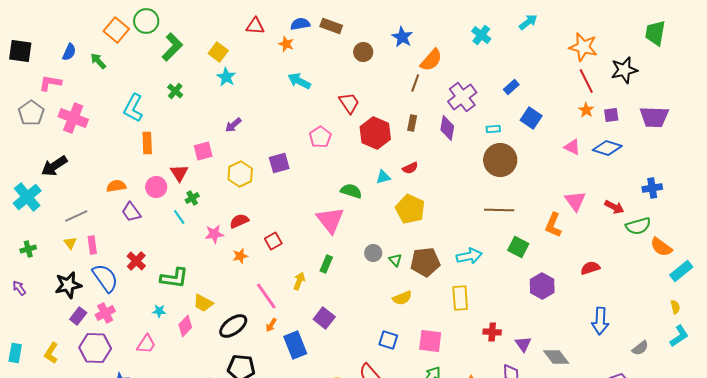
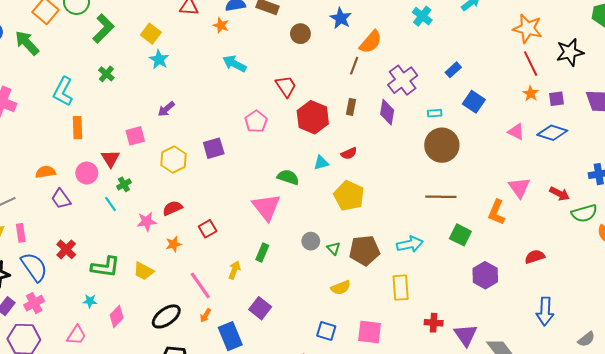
green arrow: (98, 61) -> (27, 43), size x1.5
yellow trapezoid: (203, 303) -> (144, 271), moved
purple triangle: (523, 344) -> (466, 335), size x1.4

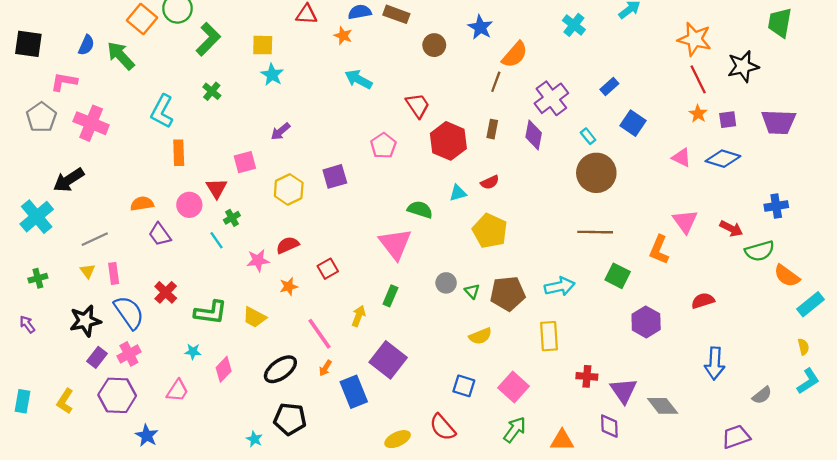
yellow square: (151, 34) -> (263, 45), turned -36
cyan rectangle: (435, 113) -> (588, 136), turned 56
purple square: (260, 308) -> (388, 360), size x1.4
pink square: (370, 332) -> (514, 387), turned 35

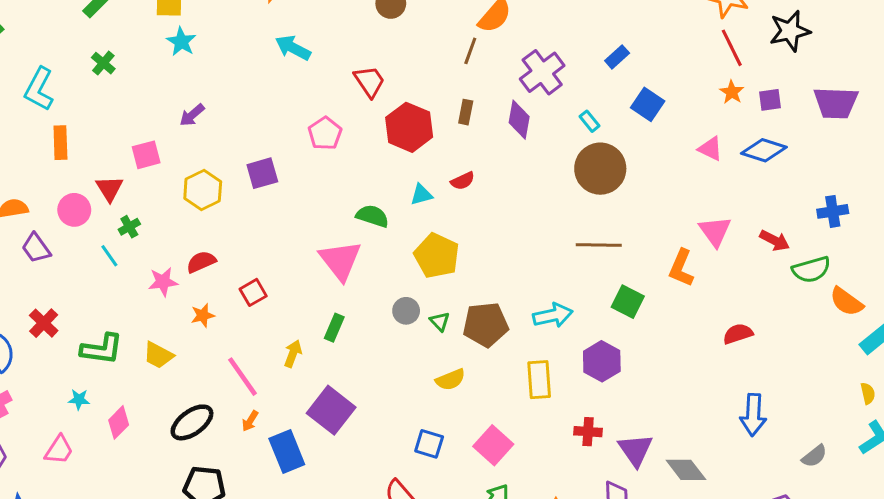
yellow pentagon: (490, 231) -> (437, 256), moved
purple hexagon: (646, 322) -> (602, 361), moved

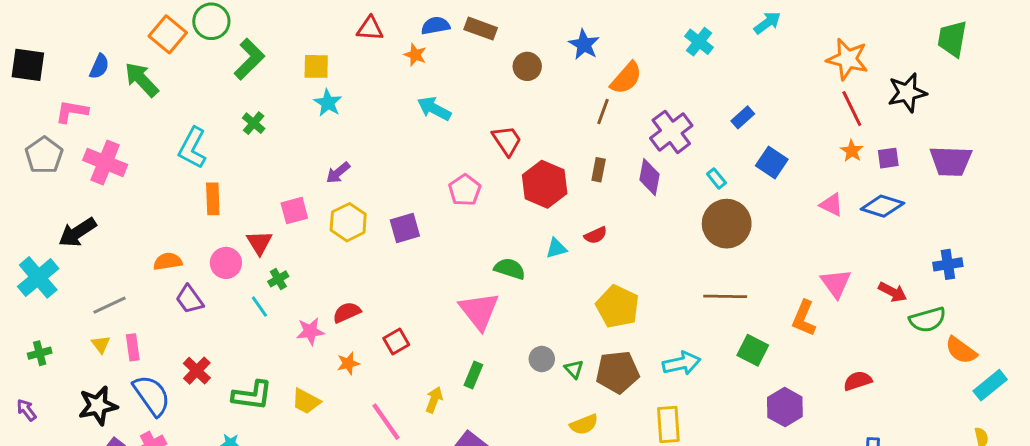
yellow hexagon: (203, 190) -> (348, 222), moved
yellow pentagon: (437, 256) -> (617, 307), moved
purple hexagon: (602, 361) -> (785, 407), moved

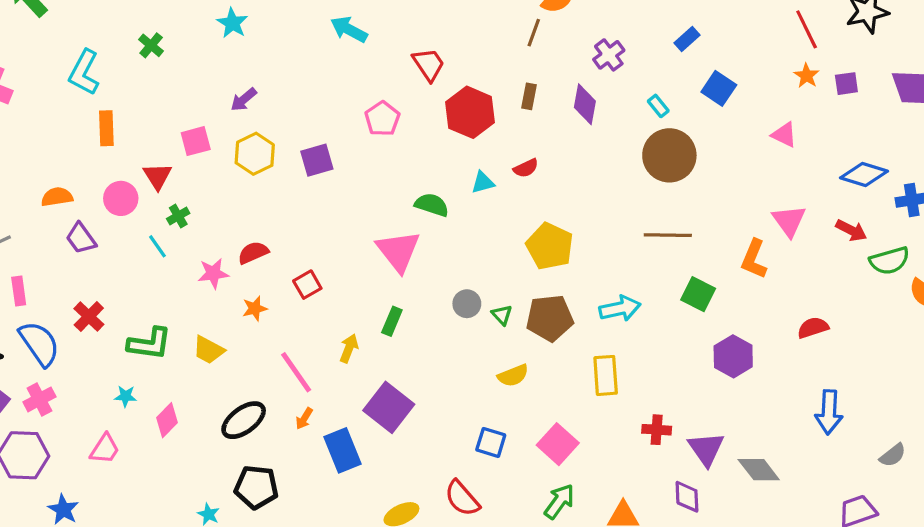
purple cross: (671, 132) -> (609, 55), size x0.7
blue diamond: (882, 206) -> (864, 175), moved

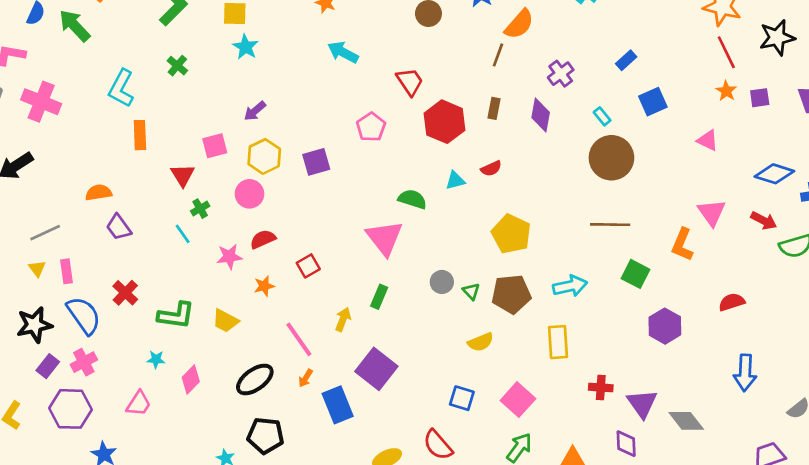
blue square: (719, 88) -> (653, 102), turned 32
pink circle: (121, 198) -> (249, 194), moved

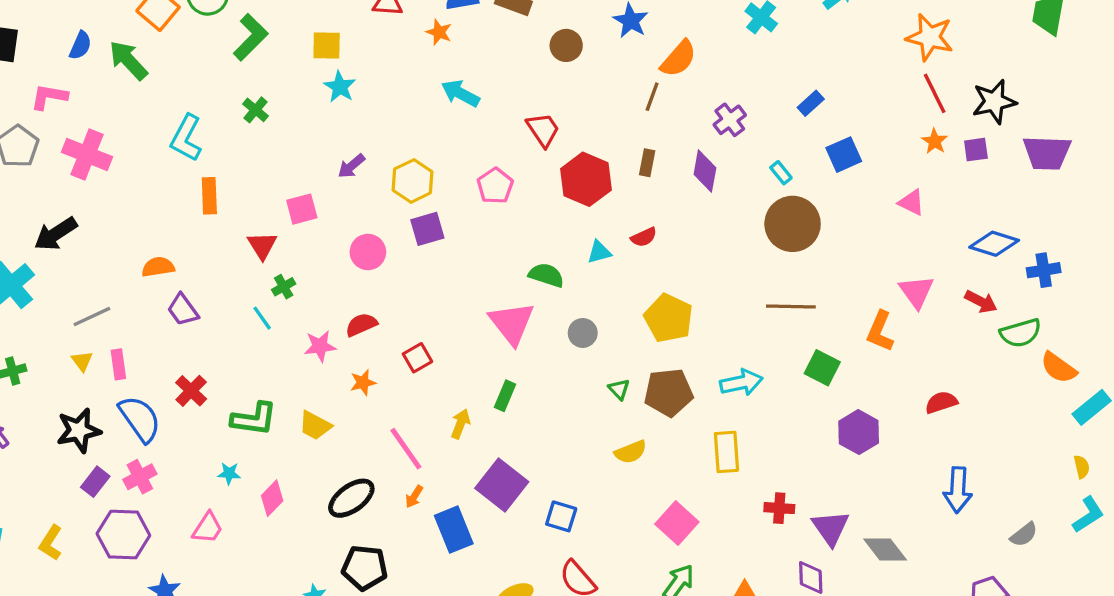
black star: (777, 38) -> (994, 102), moved
yellow hexagon: (264, 156) -> (413, 181), moved
pink circle: (249, 194) -> (368, 252), moved
gray circle: (442, 282) -> (583, 333), moved
blue square: (462, 398) -> (561, 516), moved

